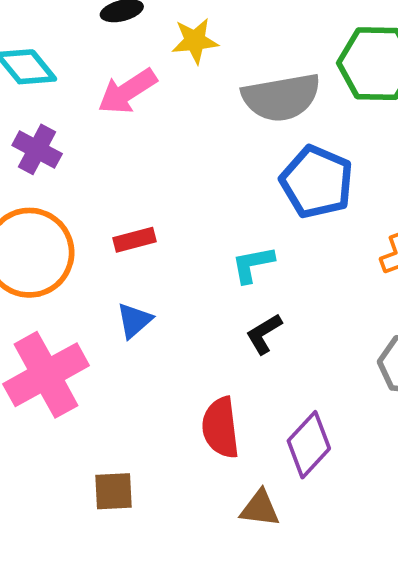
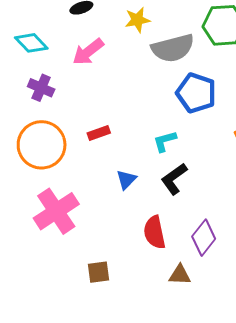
yellow star: (195, 41) -> (137, 20), moved
blue triangle: (134, 320) -> (126, 180), moved
black L-shape: (264, 334) -> (174, 179), size x1.4

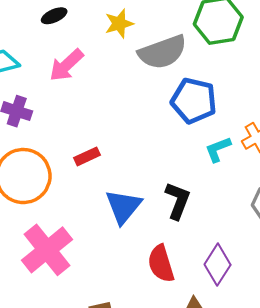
cyan L-shape: (165, 141) -> (218, 149), moved
black L-shape: (174, 179) -> (178, 201), turned 152
blue triangle: (126, 180) -> (123, 207), size x1.6

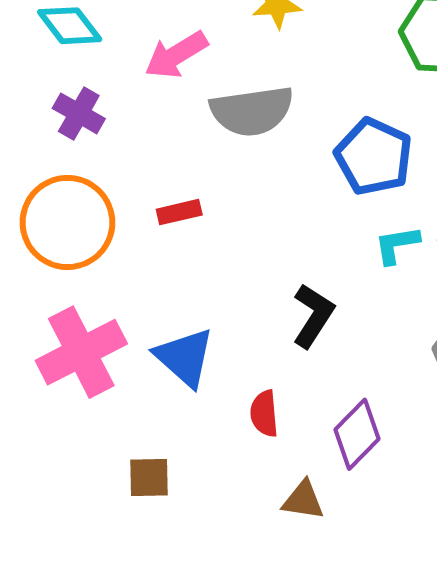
gray semicircle: (162, 52) -> (252, 111), moved
blue triangle: (123, 207) -> (185, 357), moved, turned -39
red semicircle: (161, 264) -> (264, 414), size x0.7

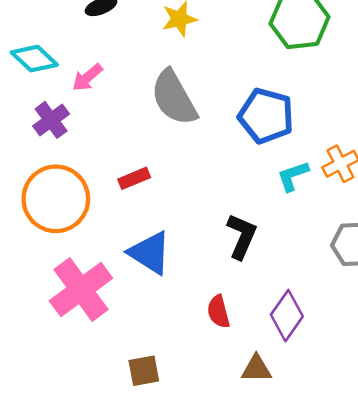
pink arrow: (176, 55) -> (87, 77), moved, size x0.7
gray semicircle: (252, 111) -> (174, 98), turned 78
purple cross: (79, 113) -> (51, 120), turned 33
blue triangle: (185, 357) -> (150, 253), moved

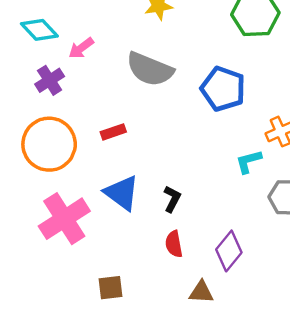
gray semicircle: (174, 98) -> (150, 69), turned -42
cyan L-shape: (293, 176) -> (249, 161), moved
black L-shape: (242, 236) -> (172, 199), moved, size x0.7

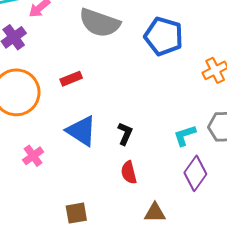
cyan L-shape: (249, 161) -> (185, 135), moved
pink cross: (64, 219) -> (33, 156), size x0.5
purple diamond: (229, 251) -> (195, 173), moved

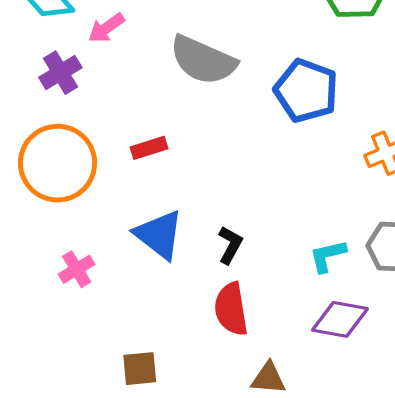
red semicircle: (129, 172) -> (231, 309), size x1.4
purple diamond: (195, 173) -> (340, 319), turned 60

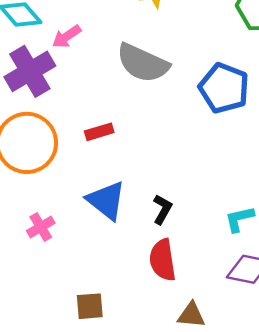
purple cross: (60, 73) -> (30, 71), size x1.5

